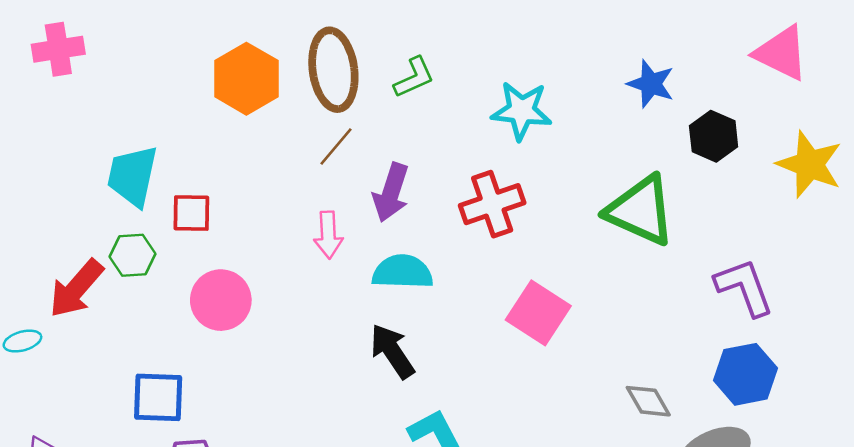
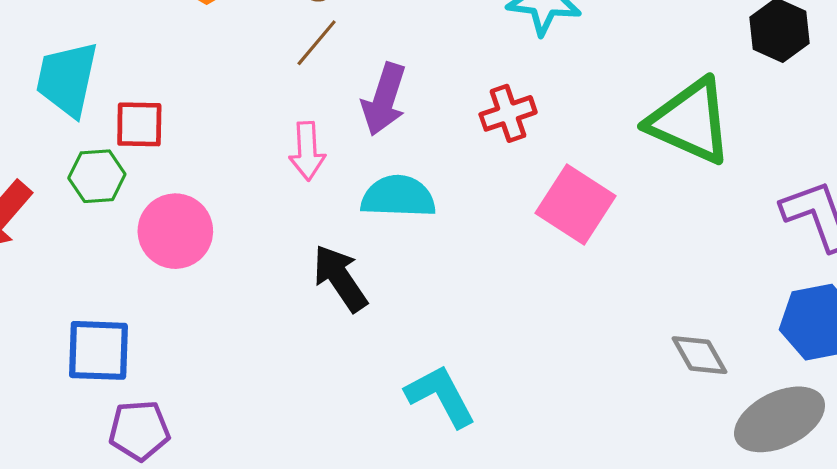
red cross: (492, 204) -> (508, 113), size x0.7
green hexagon: (133, 255) -> (97, 176), moved
pink square: (538, 313) -> (576, 204), moved
black arrow: (392, 351) -> (340, 278), moved

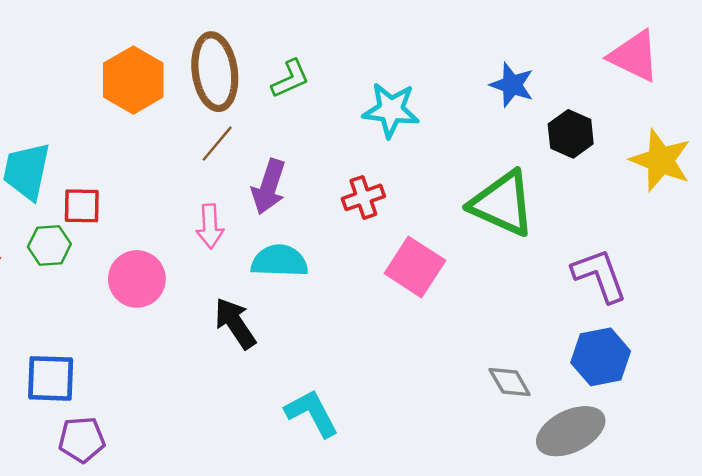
pink circle: (175, 231) -> (137, 279), moved

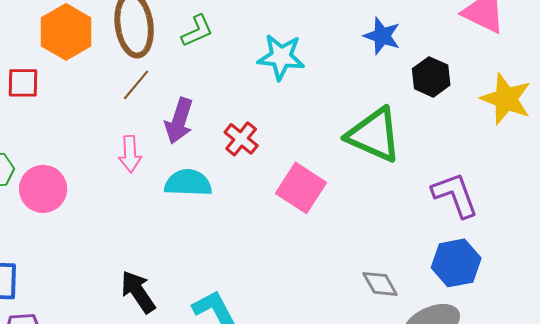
red cross: (363, 197) -> (241, 139), moved, turned -32
red square: (82, 206) -> (23, 83), moved
pink circle: (137, 279) -> (43, 189), moved
black arrow: (235, 323) -> (138, 292), moved

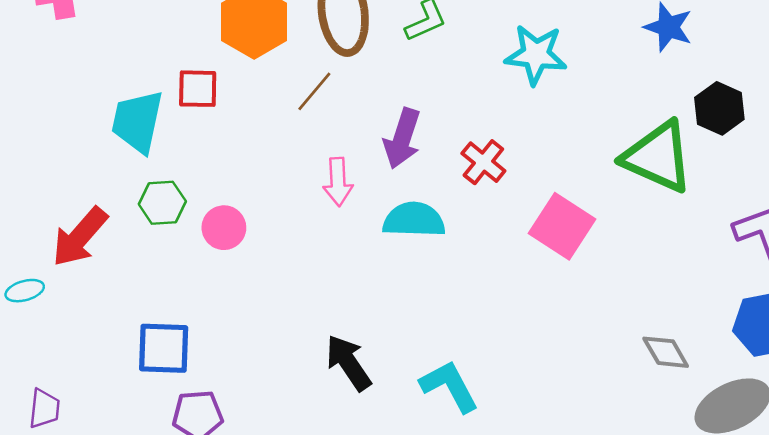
black hexagon: (431, 77) -> (719, 108), moved
brown line: (136, 85) -> (314, 91), moved
pink circle: (43, 189) -> (224, 228), size x0.7

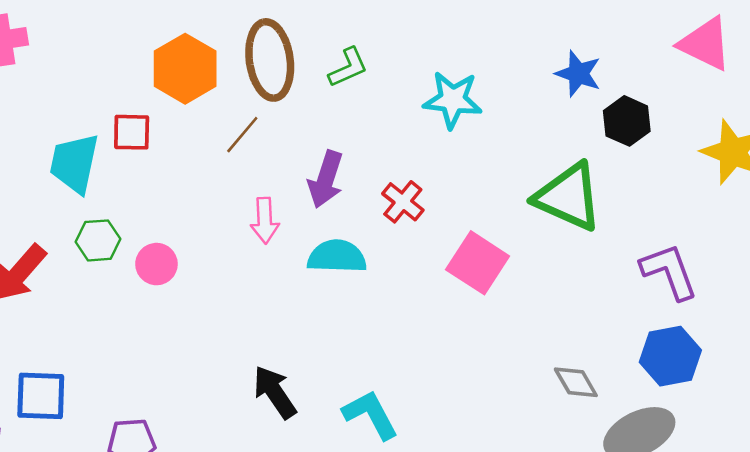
black hexagon: (719, 108) -> (627, 121), moved
blue square: (164, 348) -> (41, 396), moved

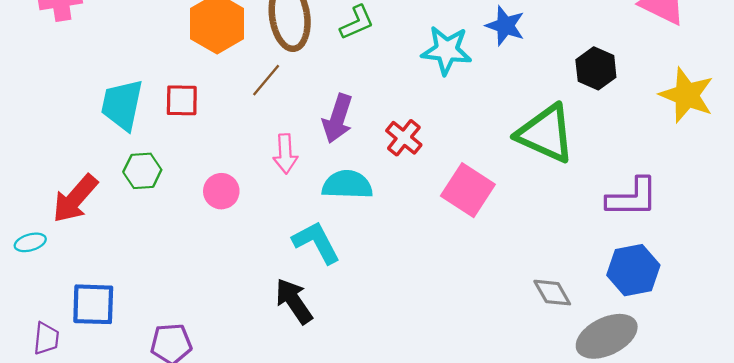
blue star: (578, 74) -> (505, 26), moved
red square: (132, 132) -> (182, 100), moved
pink circle: (156, 264) -> (221, 191), moved
purple L-shape: (669, 271) -> (632, 198), turned 110
cyan L-shape: (371, 415) -> (316, 242), moved

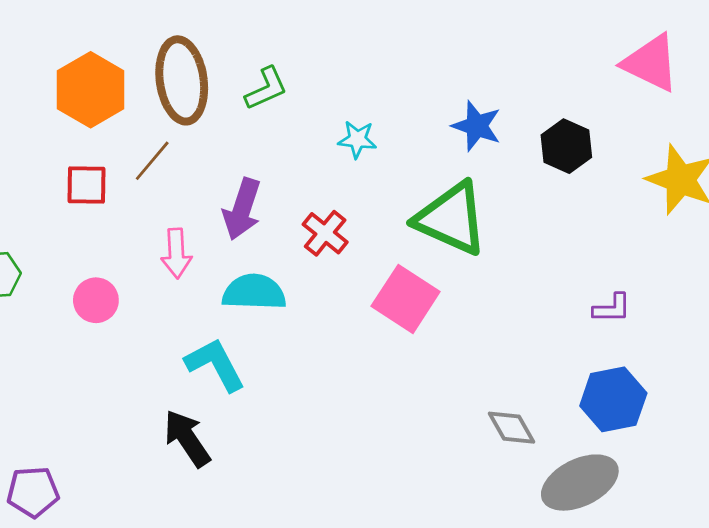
blue star: (505, 26) -> (477, 126), moved
cyan star: (447, 50) -> (357, 139), moved, size x0.6
red square: (182, 100) -> (87, 185), moved
green triangle: (546, 133) -> (451, 218), moved
purple L-shape: (632, 198) -> (612, 308), size x0.6

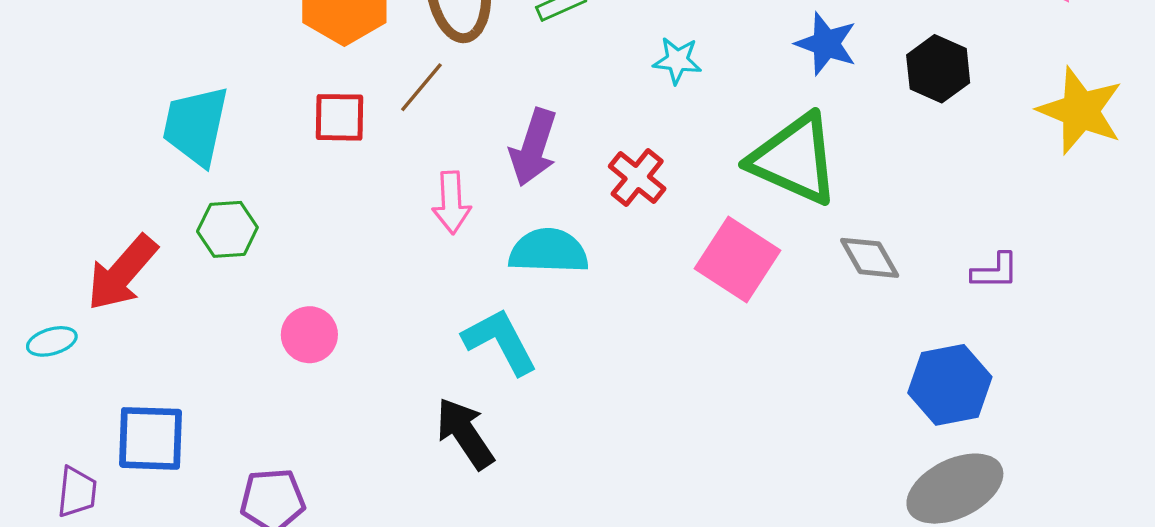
pink circle: (96, 300) -> (309, 335), moved
blue hexagon: (613, 399) -> (950, 385), moved
gray diamond: (511, 428) -> (870, 258), moved

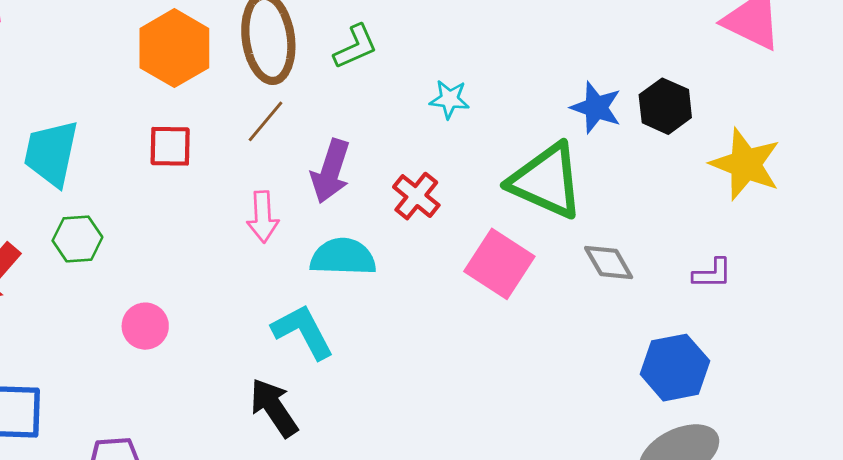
blue star: (826, 44) -> (596, 108), moved
brown line: (421, 87) -> (266, 121), moved
yellow star: (1080, 111) -> (745, 164), moved

